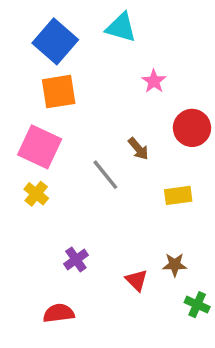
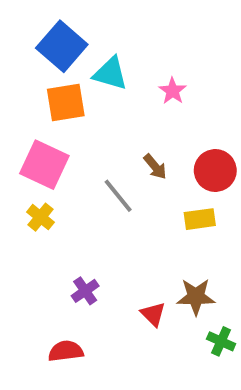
cyan triangle: (121, 27) -> (110, 73), moved
red circle: (192, 128) -> (215, 170), moved
brown star: (175, 265) -> (196, 297), size x1.4

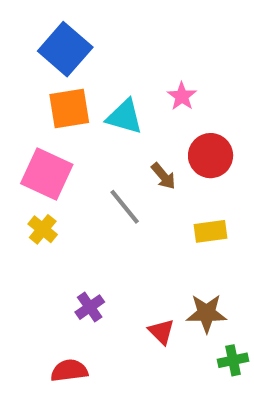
cyan triangle: (110, 73) -> (125, 117), moved
red circle: (215, 170) -> (211, 156), moved
green cross: (221, 341) -> (233, 360), turned -36

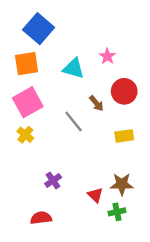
orange square: (69, 109) -> (27, 64), moved
pink square: (47, 174) -> (28, 102), turned 36
green cross: (233, 360) -> (117, 212), moved

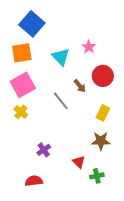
cyan triangle: (74, 68) -> (61, 57), turned 30
yellow rectangle: (124, 136) -> (103, 113), turned -56
brown star: (122, 184) -> (101, 141), moved

